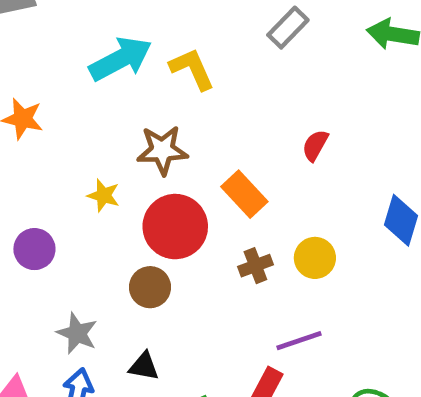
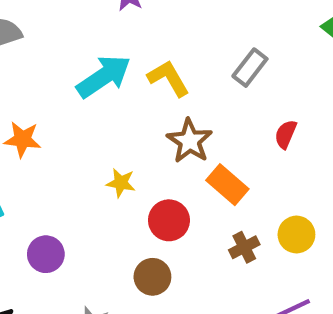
gray rectangle: (288, 28) -> (250, 68), moved
brown star: (162, 150) -> (190, 141), moved, turned -30
yellow star: (104, 195) -> (121, 183), moved
red circle: (175, 227) -> (169, 220), size x0.7

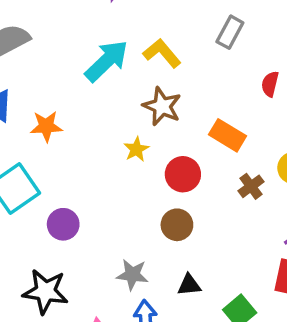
brown star: (190, 141) -> (162, 106), moved
yellow star: (121, 183) -> (136, 149), turned -30
purple circle: (46, 254) -> (63, 224), moved

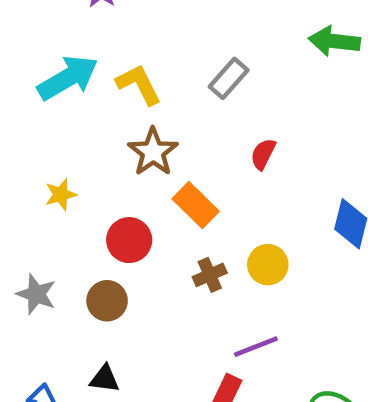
brown star: (162, 106) -> (153, 152), moved
yellow star: (136, 149) -> (61, 195), moved
gray star: (132, 275) -> (36, 294), moved

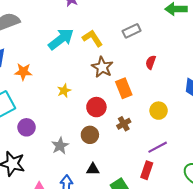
gray rectangle: (229, 78) -> (132, 31), turned 30
orange rectangle: (196, 205) -> (124, 88), turned 30
brown cross: (210, 275) -> (124, 124), moved
gray star: (36, 294) -> (60, 146), moved, turned 30

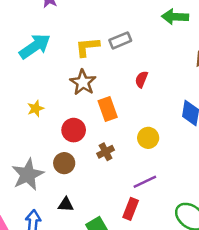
yellow L-shape: (92, 38) -> (87, 47), moved, turned -65
gray star: (60, 146) -> (28, 174), size x1.5

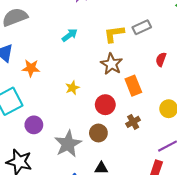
cyan arrow: (35, 46) -> (70, 35), size x0.6

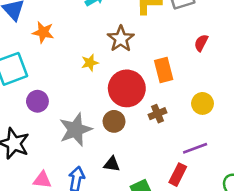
brown star: (112, 64) -> (121, 39), moved
red circle: (105, 105) -> (127, 88), size x1.5

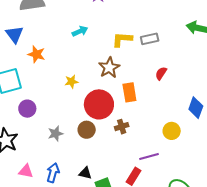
brown star: (121, 39) -> (109, 68), moved
yellow circle: (202, 103) -> (172, 131), moved
gray star: (75, 130) -> (55, 134), size x0.6
black triangle: (112, 164) -> (85, 173), moved

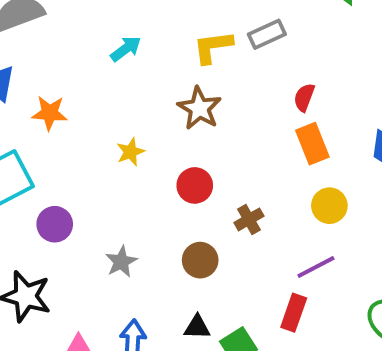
orange rectangle: (129, 92) -> (312, 144), moved
red circle: (99, 104) -> (195, 185), size x0.6
brown circle: (87, 130) -> (200, 260), moved
yellow circle: (172, 131) -> (329, 206), moved

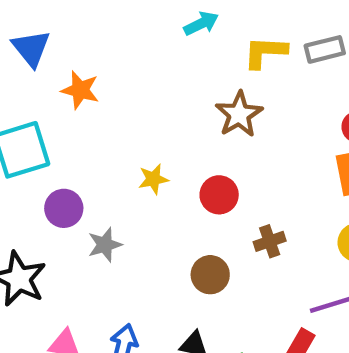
cyan arrow: (126, 49) -> (201, 24), moved
yellow star: (130, 152) -> (153, 179), moved
gray star: (121, 262) -> (105, 245), moved

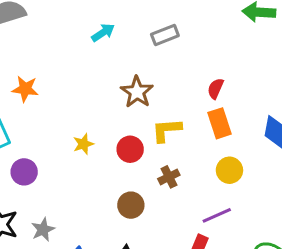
gray rectangle: (325, 49) -> (165, 35), moved
yellow L-shape: (265, 52) -> (167, 130), moved
gray star: (105, 245) -> (43, 230), moved

